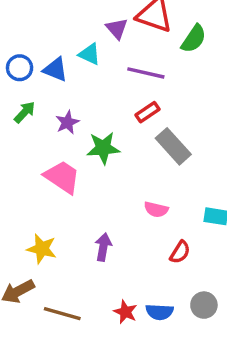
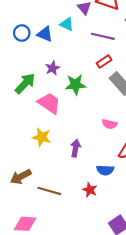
green arrow: (25, 112) -> (25, 83), moved, size x1.5
yellow star: (42, 249) -> (42, 137), moved
blue semicircle: (160, 312) -> (105, 170), moved

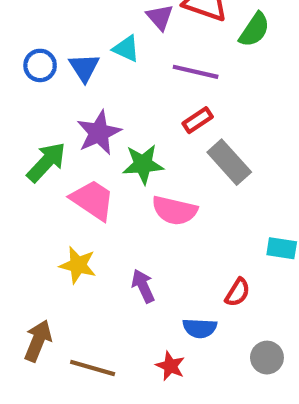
blue triangle: (45, 34) -> (84, 68), turned 35
purple star: (53, 68) -> (99, 133), size x1.5
pink semicircle: (110, 124) -> (175, 210), moved, size x1.5
purple arrow: (76, 148) -> (143, 286), turned -35
brown arrow: (21, 177) -> (38, 341), turned 140

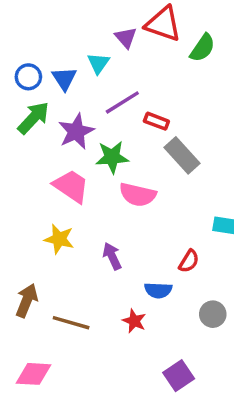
cyan triangle: (126, 49) -> (98, 63), turned 40
purple line: (196, 72) -> (122, 102), moved, turned -45
red rectangle: (198, 120) -> (156, 121), turned 55
green arrow: (46, 162) -> (34, 118), moved

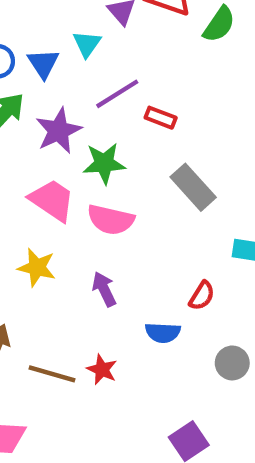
gray rectangle: (182, 155) -> (193, 187), moved
pink semicircle: (138, 195) -> (111, 220), moved
red star: (134, 321) -> (102, 369), moved

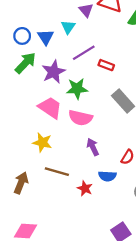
purple arrow: (104, 289) -> (93, 147), moved
red star: (102, 369) -> (85, 188), moved
brown line: (52, 374) -> (57, 172), moved

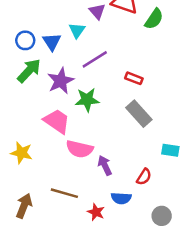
red rectangle: (106, 65) -> (134, 78), moved
pink semicircle: (80, 118) -> (80, 149), moved
yellow star: (42, 142) -> (21, 153), moved

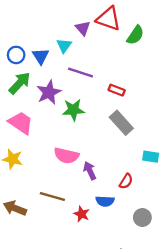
purple line: (95, 59) -> (80, 73), turned 50
pink trapezoid: (57, 121) -> (21, 123), moved
brown arrow: (24, 206) -> (15, 208), turned -90

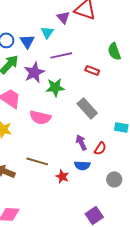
green semicircle: (135, 35) -> (114, 51), moved, turned 126
purple line: (80, 73) -> (61, 55), turned -30
gray rectangle: (121, 123) -> (87, 108), moved
pink semicircle: (66, 156) -> (40, 117), moved
purple arrow: (90, 171) -> (81, 142), moved

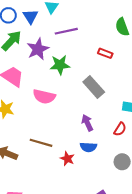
red rectangle: (92, 70) -> (105, 53), moved
red semicircle: (100, 148) -> (120, 129), moved

